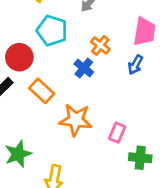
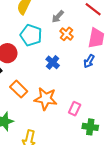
orange cross: (100, 45) -> (66, 34), moved
orange rectangle: (42, 91) -> (19, 89), moved

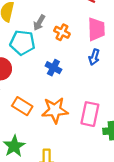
gray arrow: (58, 17) -> (39, 23), moved
pink rectangle: (75, 109) -> (90, 114), size x1.5

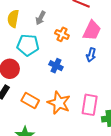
gray arrow: (39, 23) -> (40, 18), moved
pink trapezoid: (96, 29) -> (92, 30), turned 30
orange star: (55, 110) -> (59, 103), turned 30

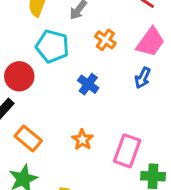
orange rectangle: (30, 101) -> (28, 138), moved
orange star: (59, 103) -> (82, 140), size x0.6

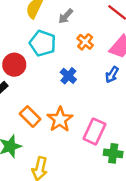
orange rectangle: (28, 138) -> (30, 116), moved
orange star: (82, 140) -> (60, 119), size x1.5

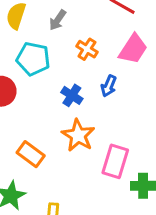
blue arrow: (112, 75) -> (109, 86), moved
orange star: (60, 119) -> (78, 135), moved

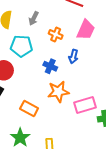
orange star: (78, 135) -> (58, 92), turned -30
pink rectangle: (115, 161) -> (85, 105), turned 65

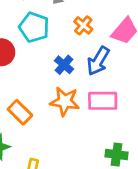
blue arrow: (73, 56) -> (98, 61), size x1.5
pink rectangle: (85, 105) -> (103, 101), moved

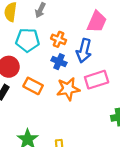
orange cross: (83, 25) -> (59, 39), moved
orange rectangle: (20, 112) -> (33, 86), moved

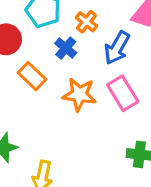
blue cross: (59, 62) -> (66, 48), moved
pink rectangle: (97, 80) -> (123, 93), turned 60

